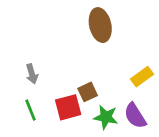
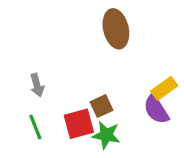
purple semicircle: (135, 116) -> (156, 109), moved
green star: (106, 117) -> (106, 135), moved

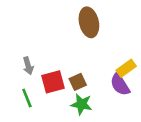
red square: (79, 124) -> (53, 82), moved

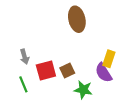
yellow rectangle: (126, 68) -> (109, 59), turned -35
green star: (81, 104) -> (83, 90), moved

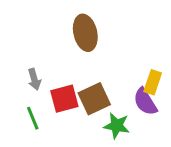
brown ellipse: (77, 19) -> (85, 33), moved
brown square: (67, 70) -> (94, 99), size x1.5

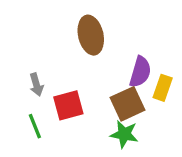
brown square: (94, 99) -> (128, 104), moved
purple semicircle: (145, 102) -> (140, 72), moved, turned -132

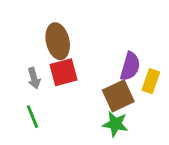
brown ellipse: (91, 35) -> (58, 41), moved
red square: (68, 105) -> (64, 72), moved

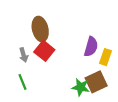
red square: (64, 72) -> (44, 51), turned -36
brown square: (118, 96) -> (96, 82), moved

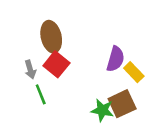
yellow rectangle: (106, 57) -> (134, 72), turned -63
green line: (23, 82) -> (41, 94), moved

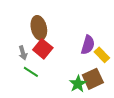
green line: (41, 94) -> (31, 72), turned -35
green star: (102, 110) -> (78, 84), turned 30

